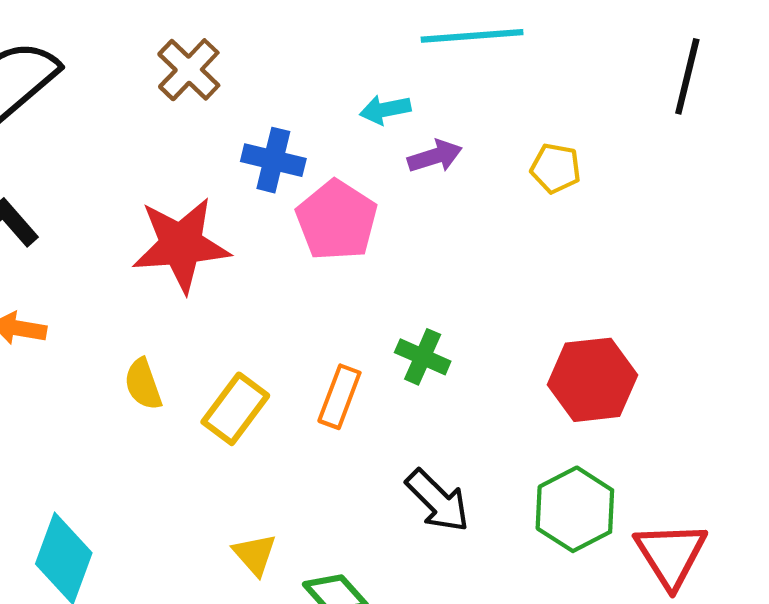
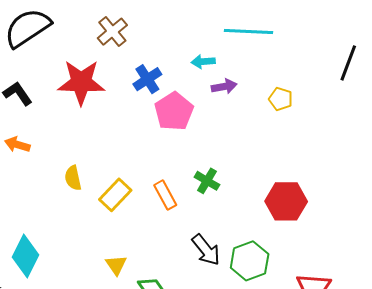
blue cross: (273, 160) -> (147, 79), turned 36
red star: (181, 245) -> (81, 82), moved
orange rectangle: (339, 397) -> (165, 195), turned -56
green hexagon: (575, 509) -> (250, 261), moved

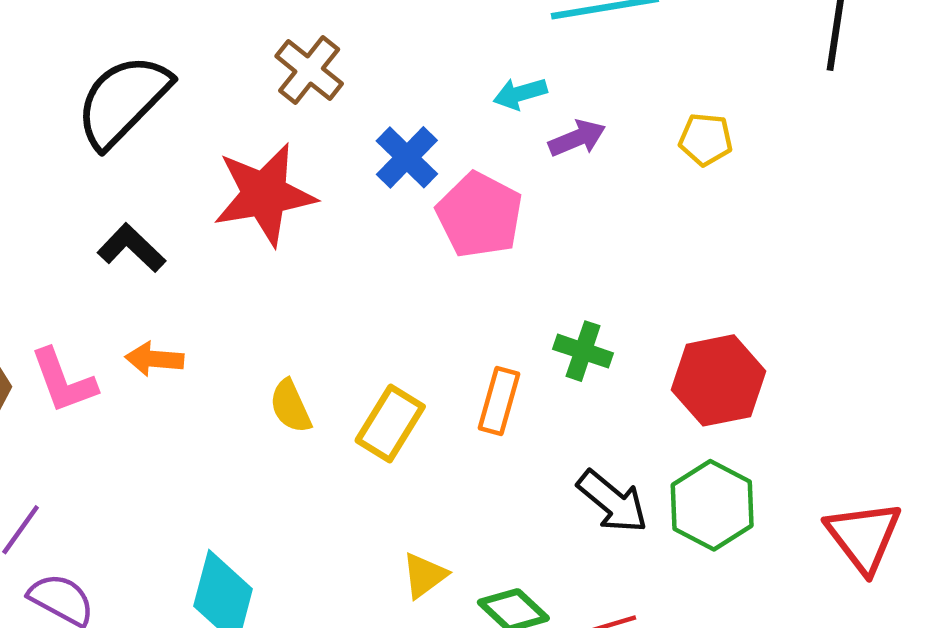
orange rectangle: (165, 195) -> (499, 401), turned 56
red hexagon: (286, 201) -> (718, 380), moved
yellow triangle: (116, 265) -> (424, 575), turned 40

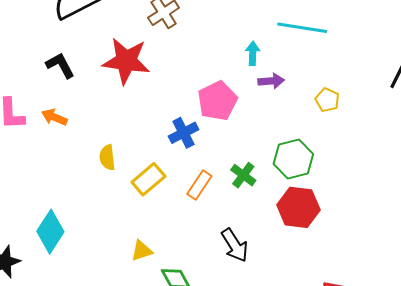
cyan arrow: (520, 94) -> (253, 53), turned 90
blue cross: (407, 157) -> (184, 133), moved
green hexagon: (712, 505) -> (293, 159), moved

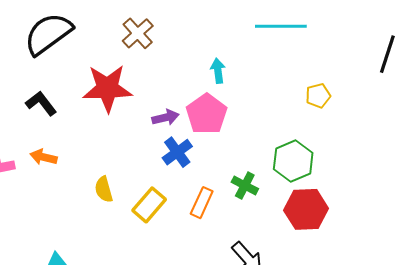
cyan arrow: (253, 53) -> (218, 71), moved
purple arrow: (271, 81) -> (165, 117), moved
yellow pentagon: (327, 100) -> (318, 96), turned -30

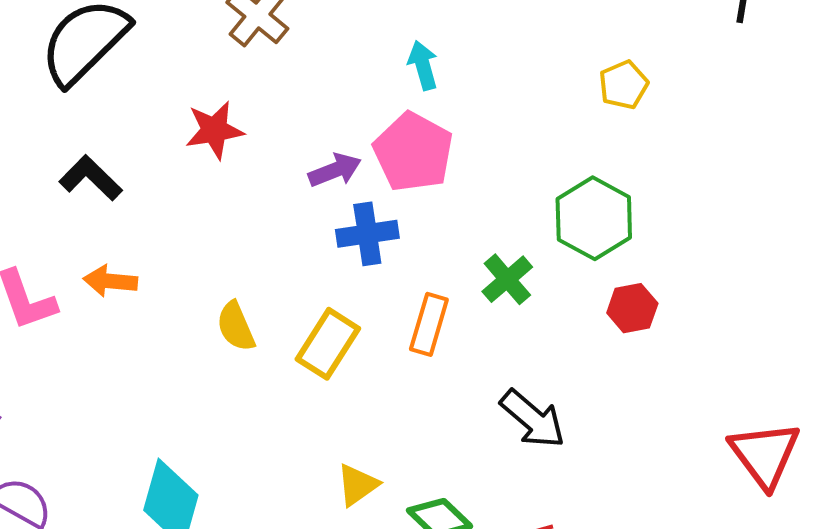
red star: (107, 88) -> (214, 130), size x0.6
blue cross: (177, 152) -> (367, 234), turned 36
green cross: (245, 185) -> (507, 279), turned 30
red hexagon: (306, 209) -> (632, 308), size x0.6

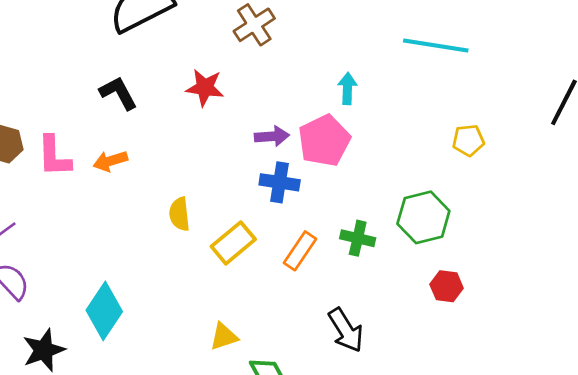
green cross: (507, 279) -> (358, 238), turned 36
orange arrow: (110, 281) -> (110, 161), turned -40
red hexagon: (632, 308) -> (447, 286), moved

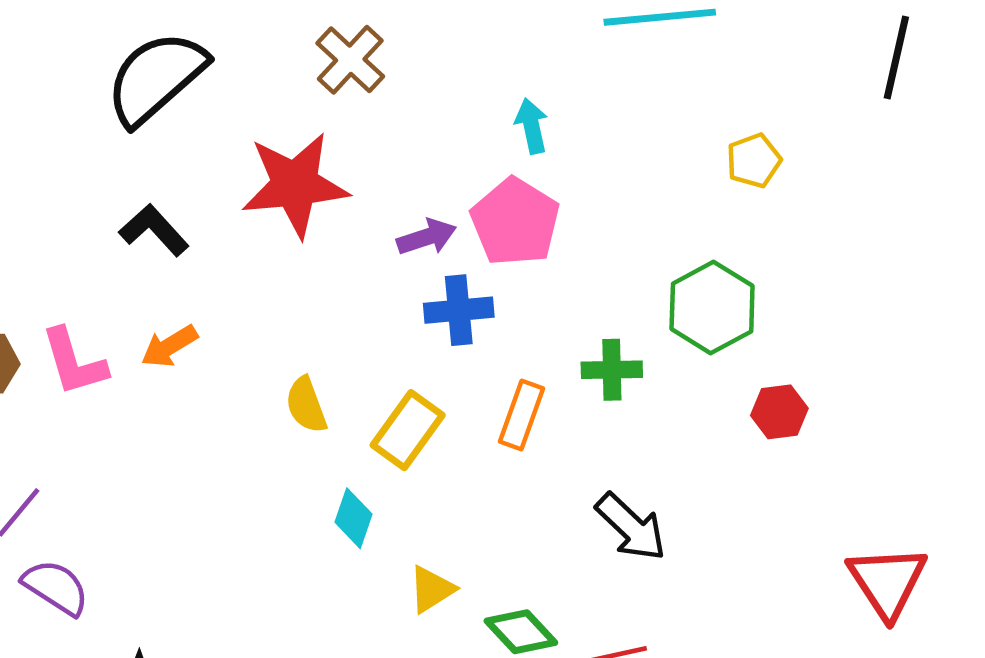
red star: (205, 88) -> (295, 185), size x1.6
cyan diamond: (104, 311) -> (354, 518), moved, size x0.6

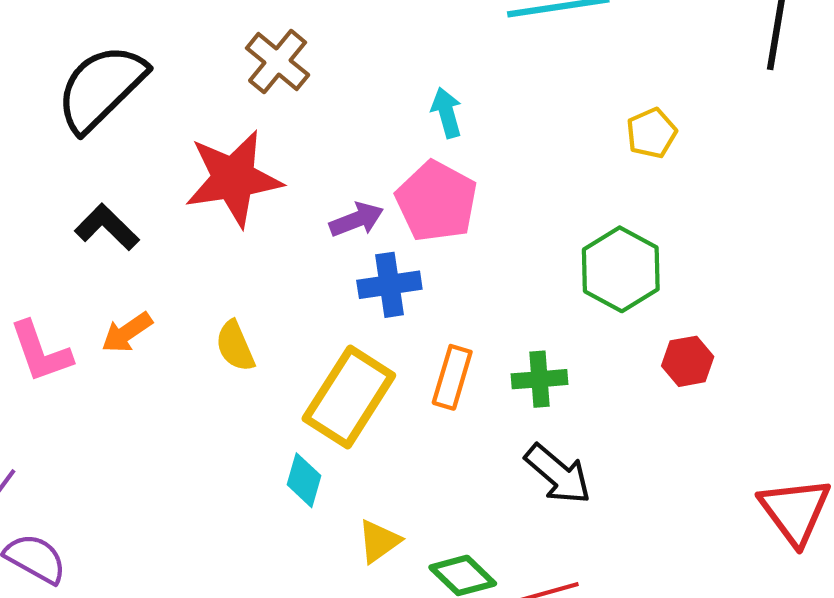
green cross: (612, 370) -> (540, 379), moved
yellow semicircle: (306, 405) -> (235, 346), moved
yellow rectangle: (408, 430) -> (349, 397), size x1.4

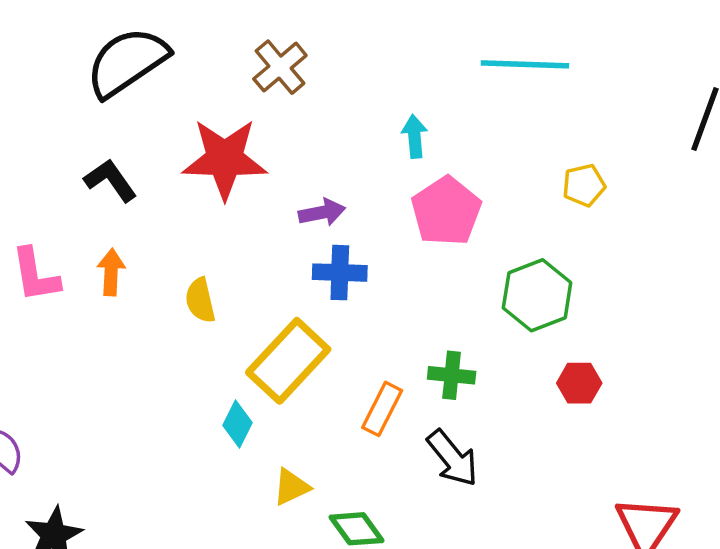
pink pentagon: (436, 201) -> (446, 211), moved
orange arrow: (127, 333) -> (111, 272), turned 117
orange rectangle: (452, 377) -> (382, 409), moved

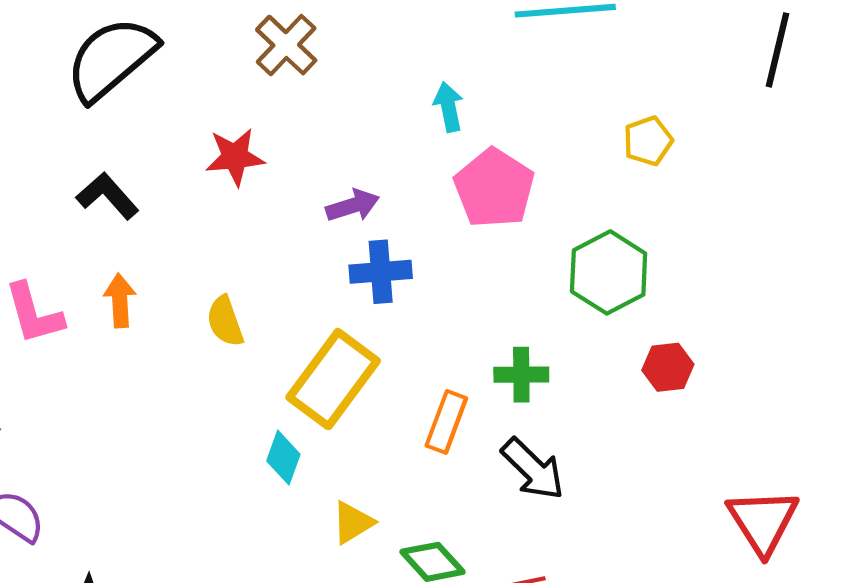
red star: (225, 159) -> (235, 157), size x0.6

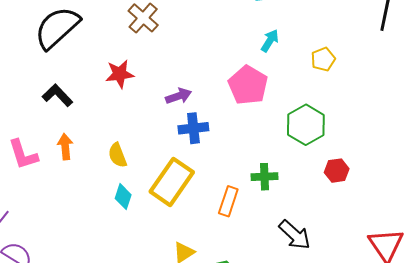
cyan arrow: (448, 107) -> (270, 41), moved, turned 45
cyan diamond: (283, 458) -> (123, 197), moved
black arrow: (533, 469) -> (295, 235), moved

